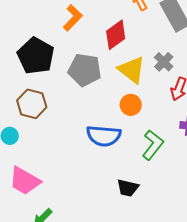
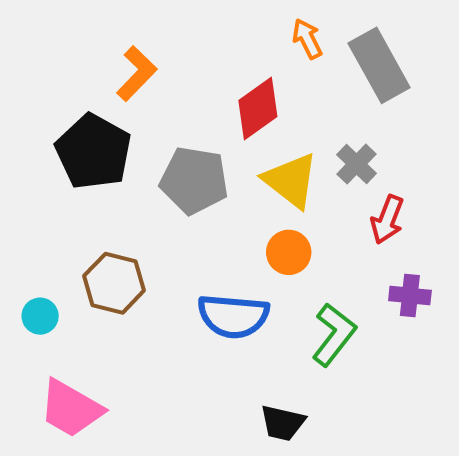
orange L-shape: (73, 18) -> (137, 74), moved
brown hexagon: (32, 104) -> (114, 283), moved

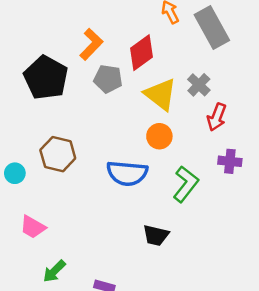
orange L-shape: (137, 74) -> (91, 44), moved
gray pentagon: (194, 180) -> (108, 79), moved, size x0.7
pink trapezoid: (71, 409) -> (33, 227), size x0.7

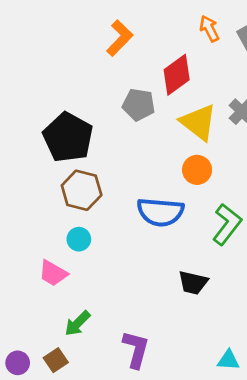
orange L-shape: (91, 44) -> (120, 38), moved
black pentagon: (46, 78) -> (68, 137), moved
cyan circle: (15, 173) -> (79, 239), moved

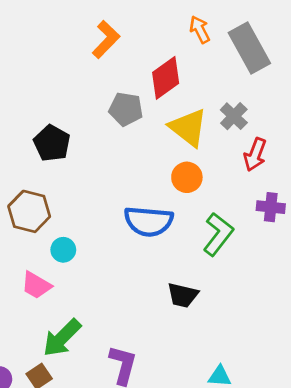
black pentagon: (68, 137) -> (52, 143), size x0.7
brown hexagon: (82, 190) -> (29, 211), moved
green arrow: (77, 323) -> (62, 338), size x1.4

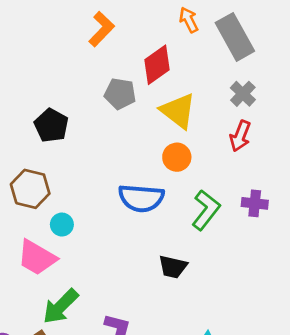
gray cross: (234, 116) -> (243, 94), moved
purple cross: (271, 207) -> (255, 203), moved
pink trapezoid: (36, 285) -> (37, 258), size x1.4

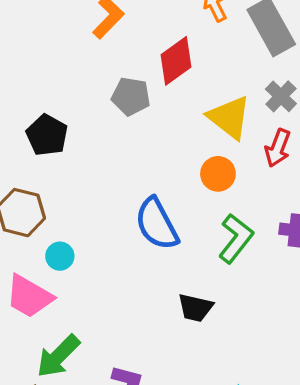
yellow triangle: (178, 111) -> (229, 117), moved
orange circle: (177, 157) -> (218, 174), moved
blue semicircle: (141, 198) -> (157, 224), turned 57

